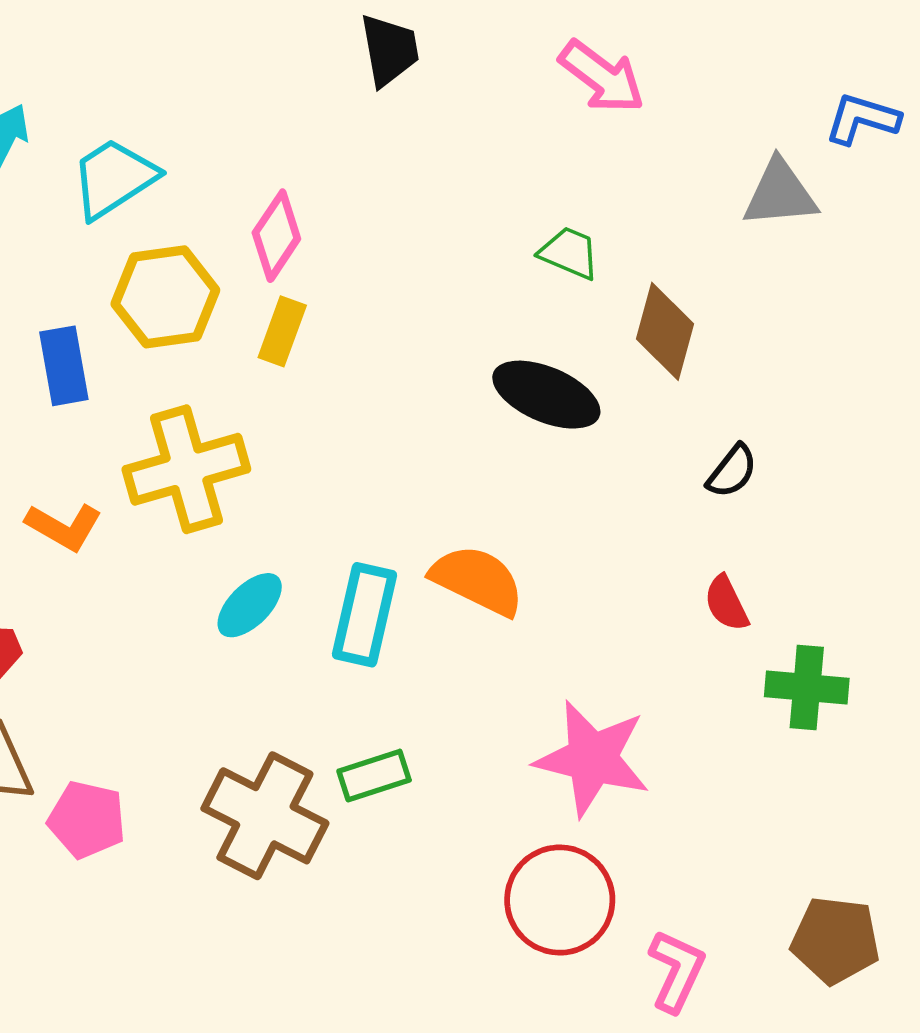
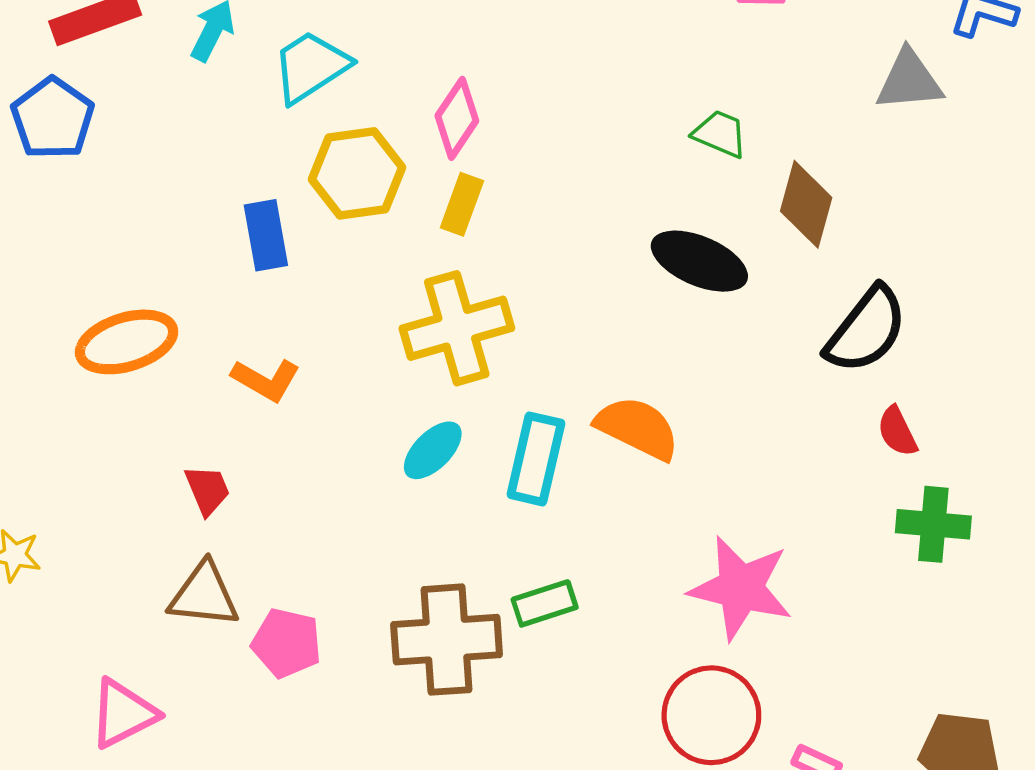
yellow cross: (186, 469) -> (457, 328), moved
black semicircle: (732, 471) -> (866, 330), size x1.8
red semicircle: (726, 603) -> (897, 431), moved
brown cross: (265, 816) -> (447, 640), turned -31

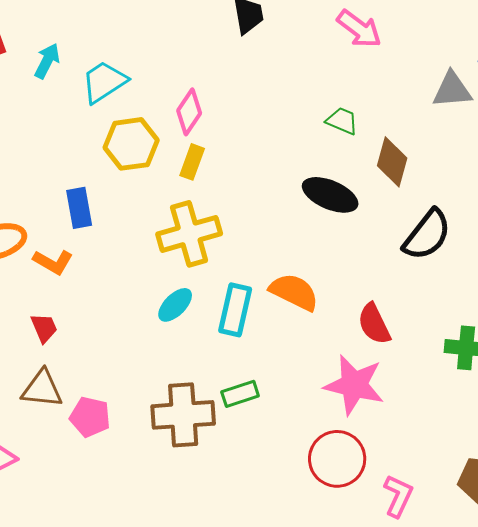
blue rectangle: (266, 235) -> (79, 208), moved
orange L-shape: (266, 380) -> (53, 262), moved
red semicircle: (897, 431) -> (374, 324), moved, size x1.4

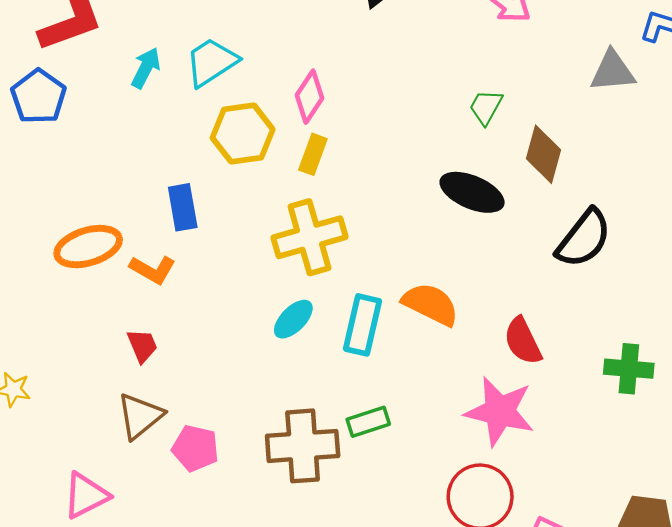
cyan arrow: (47, 61) -> (146, 68), moved
green trapezoid: (342, 121) -> (486, 107), turned -84
brown triangle: (42, 389) -> (140, 416), turned -45

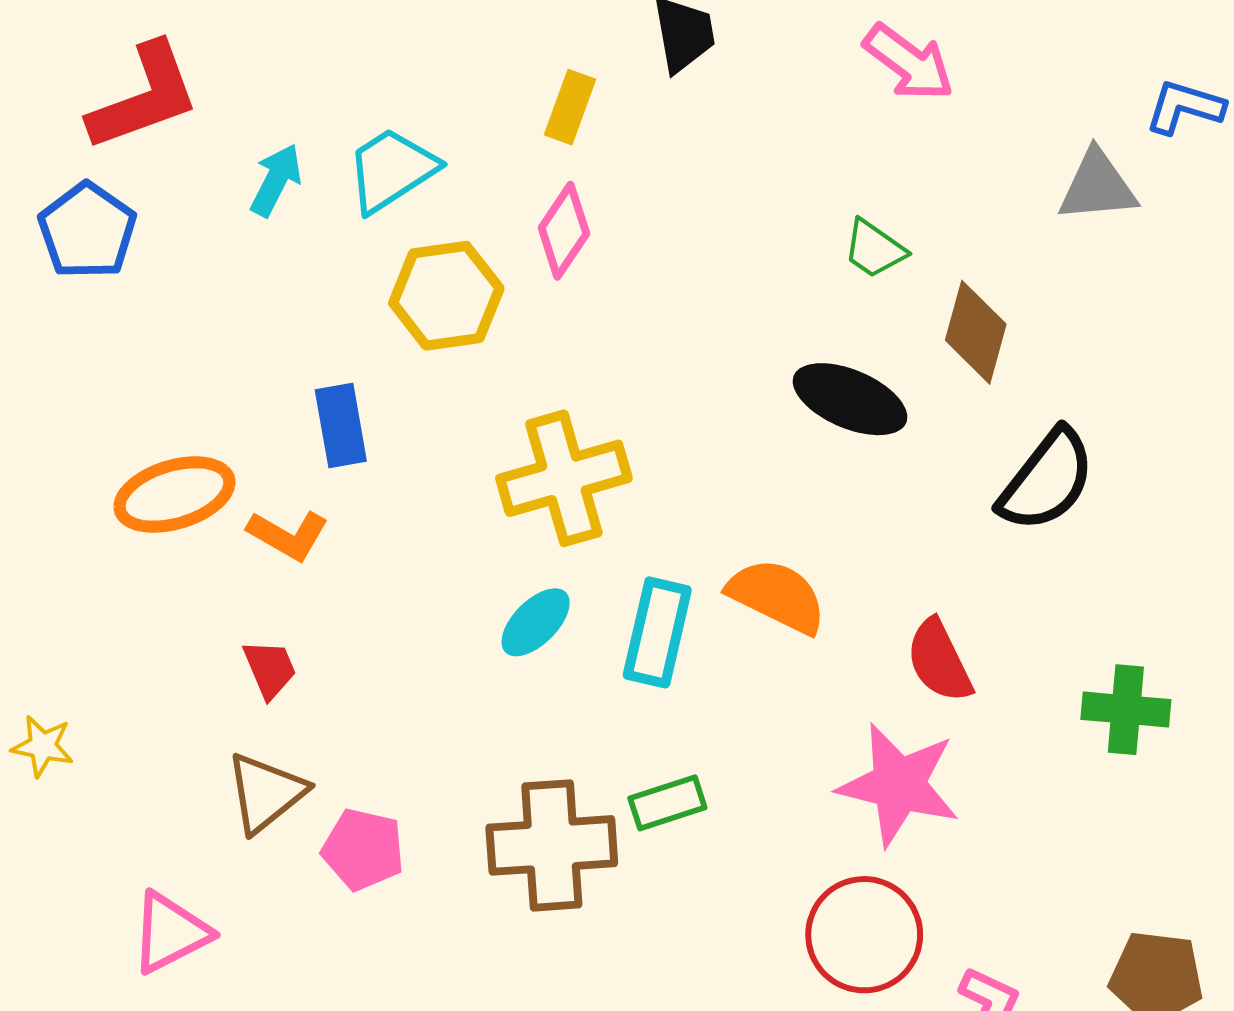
green trapezoid: (486, 107) -> (874, 249), turned -84
yellow rectangle: (313, 154) -> (570, 107), moved

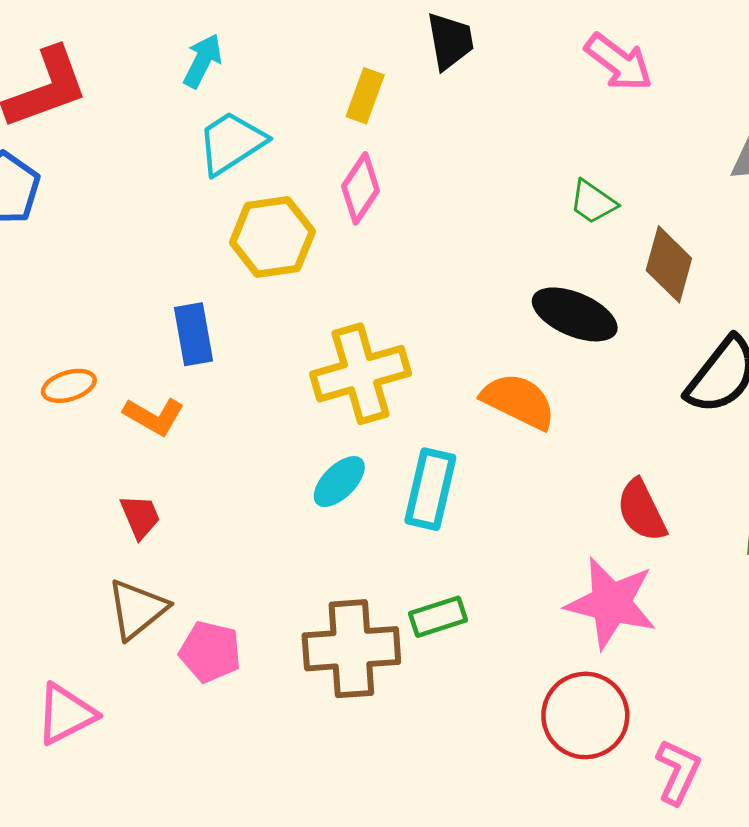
cyan arrow: (276, 180) -> (203, 61), moved
orange ellipse: (174, 495) -> (69, 386), size x0.6
orange semicircle: (777, 596) -> (518, 401), moved

